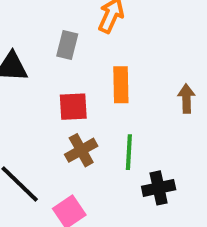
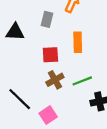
green line: (129, 152) -> (82, 81), turned 66

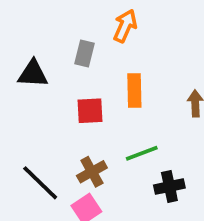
brown cross: (55, 80) -> (92, 172), moved

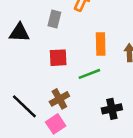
orange rectangle: (134, 90) -> (101, 44), moved
green line: (142, 153) -> (89, 74), moved

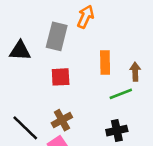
gray rectangle: (54, 19) -> (57, 36), size x1.5
green line: (89, 74) -> (121, 94), moved

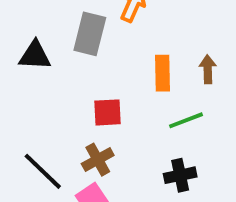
brown arrow: (135, 72) -> (208, 69), moved
red square: (61, 77) -> (108, 112), moved

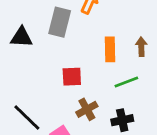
brown cross: (98, 160) -> (87, 109), moved

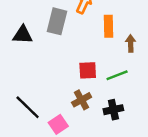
orange rectangle: (110, 49) -> (109, 26), moved
red square: (72, 77) -> (88, 70), moved

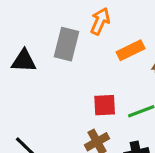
orange rectangle: (109, 26) -> (131, 50), turned 65

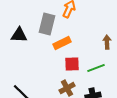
orange rectangle: (131, 50) -> (62, 43), moved

